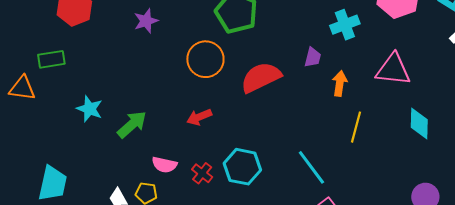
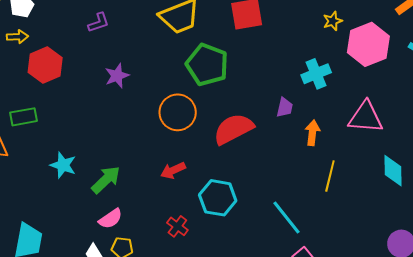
pink semicircle: (164, 165) -> (111, 219), moved, turned -45
cyan hexagon: (242, 167) -> (218, 198), moved

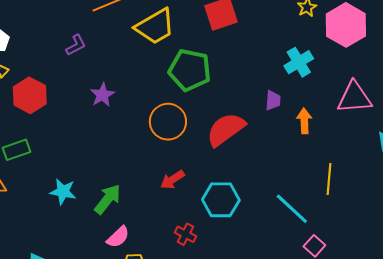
yellow line: (330, 176) -> (329, 179), moved

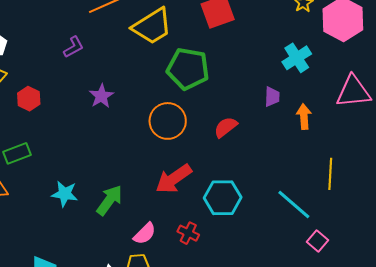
red hexagon: (30, 95) -> (29, 99), size x0.7
red semicircle: (226, 129) -> (226, 127), size x0.6
red arrow: (172, 180) -> (174, 179), size x1.5
pink semicircle: (118, 237) -> (145, 234), moved

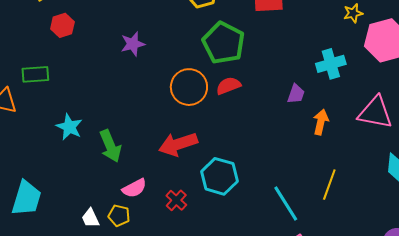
red semicircle: (226, 127) -> (228, 86), moved
green arrow: (109, 200) -> (110, 146), turned 104

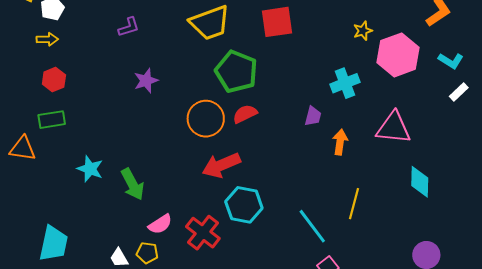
red hexagon: (62, 25) -> (54, 80), moved
red arrow: (178, 144) -> (221, 165), moved
red cross: (176, 200) -> (203, 233), size x1.6

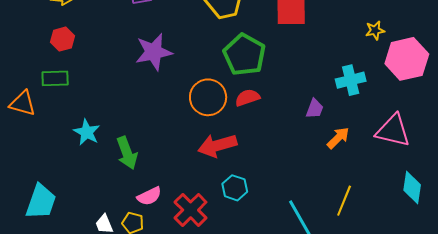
purple star: (146, 81) -> (154, 52), size x1.5
orange arrow: (340, 142) -> (338, 138), turned 30
cyan hexagon: (244, 205) -> (235, 188), size x0.7

